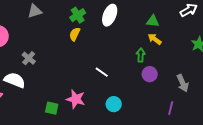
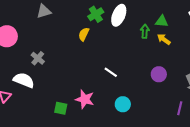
green cross: (78, 15) -> (96, 14), moved
green arrow: (141, 55) -> (145, 31), moved

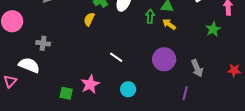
gray cross: (38, 58) -> (43, 43), turned -32
purple circle: (159, 74) -> (164, 59), size x1.5
pink star: (85, 99) -> (90, 84), turned 30

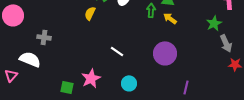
gray arrow: (197, 68) -> (226, 43), moved

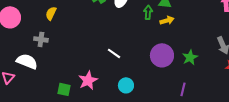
yellow semicircle: (90, 13) -> (51, 13), moved
yellow arrow: (170, 18) -> (167, 20), turned 128
green star: (214, 23) -> (190, 57), moved

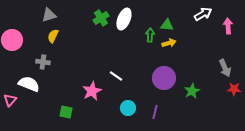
green star: (190, 57) -> (192, 91), moved
pink star: (88, 80) -> (92, 91), moved
purple line: (183, 89) -> (155, 112), moved

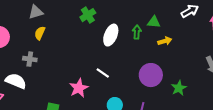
white ellipse: (124, 19) -> (111, 35), moved
yellow arrow: (169, 43) -> (165, 41), moved

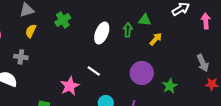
green cross: (88, 15) -> (63, 20), moved
yellow arrow: (165, 41) -> (156, 39), turned -32

